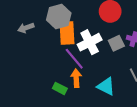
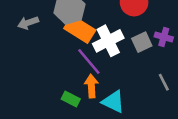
orange rectangle: (67, 33) -> (80, 29), turned -55
cyan triangle: (106, 86) -> (113, 102), moved

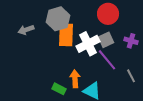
orange rectangle: (80, 29) -> (66, 35), turned 60
gray square: (142, 42) -> (106, 40), moved
purple line: (89, 62) -> (107, 60), moved

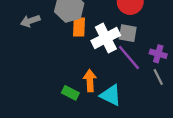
orange rectangle: (66, 35) -> (79, 27), size x0.7
gray square: (106, 40) -> (128, 33), turned 35
purple cross: (131, 41) -> (158, 54), moved

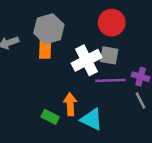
orange rectangle: (79, 27) -> (45, 49), moved
purple line: (129, 58) -> (110, 80), turned -52

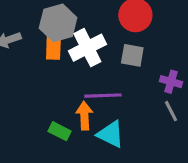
white cross: (87, 60) -> (87, 48), moved
purple line: (110, 80) -> (103, 96), moved

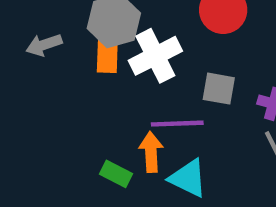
gray square: (132, 55) -> (219, 89), moved

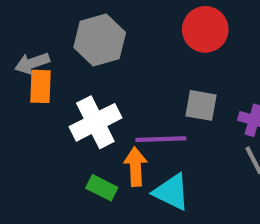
orange rectangle: (107, 56) -> (41, 86), moved
white cross: (155, 56) -> (95, 122), moved

